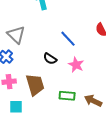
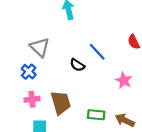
black semicircle: (50, 59) -> (77, 65), moved
pink star: (76, 65) -> (124, 80), moved

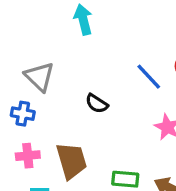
blue line: (97, 52) -> (149, 77), moved
blue cross: (29, 72) -> (23, 114), turned -32

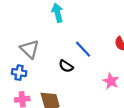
blue line: (149, 77) -> (83, 49), moved

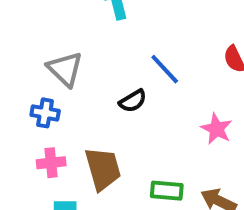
black semicircle: (66, 66) -> (133, 101), turned -64

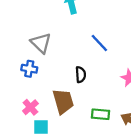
black semicircle: (133, 101) -> (81, 75), moved, turned -63
pink cross: (51, 163) -> (30, 107), moved, turned -35

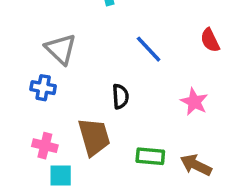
pink cross: (30, 107) -> (45, 146), turned -35

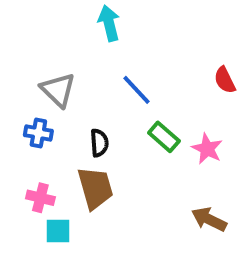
blue line: (149, 49) -> (136, 90), moved
black semicircle: (120, 96) -> (99, 143), moved
green rectangle: (150, 156) -> (164, 137), moved, turned 36

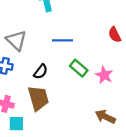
blue line: (136, 90) -> (63, 40), turned -48
black semicircle: (99, 143) -> (41, 72), turned 42

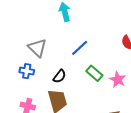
blue line: (63, 40) -> (80, 48), turned -42

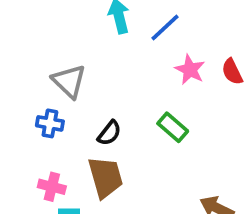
blue line: (80, 48) -> (165, 28), moved
pink star: (118, 80) -> (190, 70), moved

